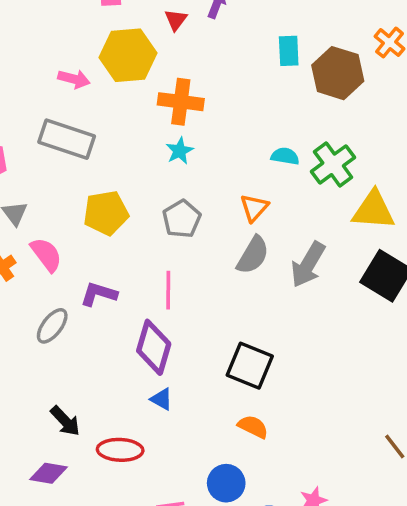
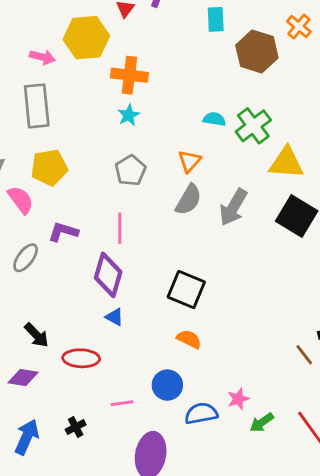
cyan rectangle: (289, 51) -> (216, 19), moved
gray rectangle: (67, 139) -> (37, 106), turned 66
yellow pentagon: (106, 213) -> (49, 167), moved

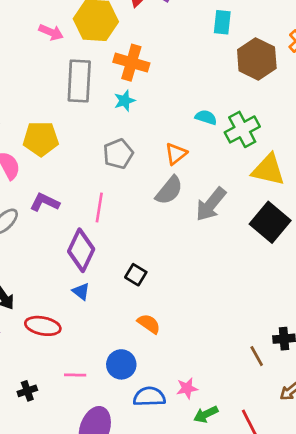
gray rectangle: (37, 106) -> (79, 81), moved
black square: (186, 290) -> (136, 275), moved, size x0.6

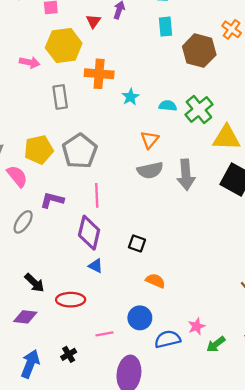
gray rectangle: (79, 81) -> (60, 97), size x0.7
cyan star: (125, 101) -> (130, 97), moved
gray pentagon: (118, 154) -> (80, 151), moved, size x1.4
gray semicircle: (169, 190) -> (150, 170), turned 50
gray arrow: (211, 204) -> (186, 175), turned -32

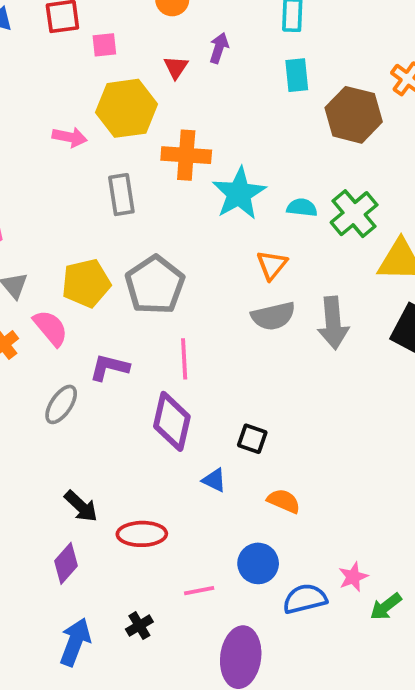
cyan star: (130, 97) -> (239, 193), size x1.8
blue triangle: (96, 266) -> (214, 480), moved
purple diamond: (25, 317) -> (66, 563), turned -55

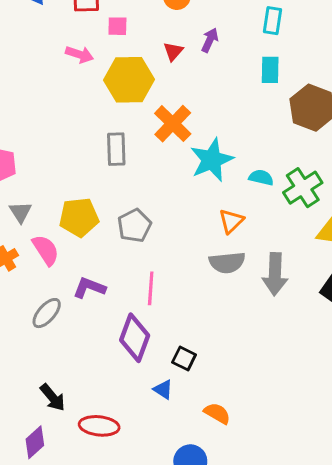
pink arrow: (70, 137) -> (79, 54), moved
orange cross: (186, 155) -> (173, 124), turned 33
gray pentagon: (155, 285) -> (134, 226), size x0.7
black square: (252, 439) -> (184, 358), moved

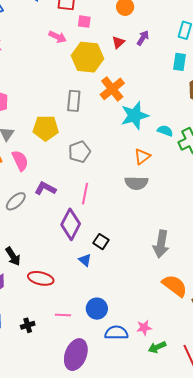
yellow pentagon: (79, 217) -> (46, 128), moved
gray arrow: (275, 274) -> (161, 244), moved
orange semicircle: (217, 413) -> (175, 286), moved, size x1.5

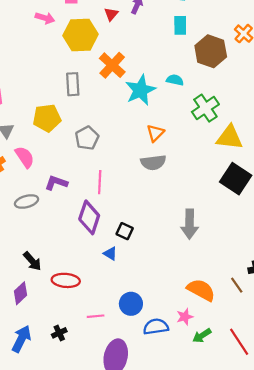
cyan semicircle: (165, 131) -> (175, 80), moved
gray ellipse: (16, 201) -> (27, 202), turned 35
orange semicircle: (175, 286) -> (201, 290), moved

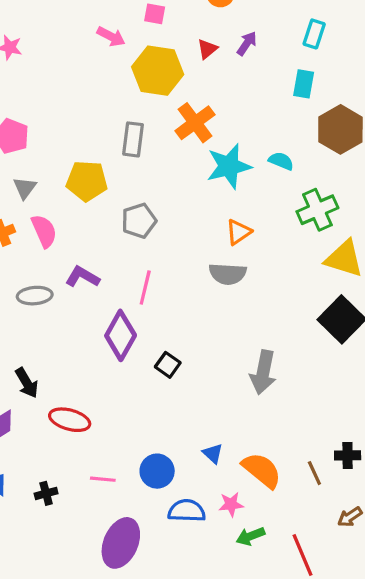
blue triangle: (110, 254) -> (213, 453), moved

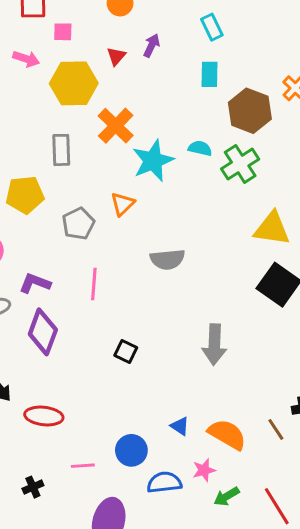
cyan rectangle: (314, 34) -> (212, 27), turned -35
green cross: (317, 210) -> (240, 164), moved
orange triangle: (239, 232) -> (122, 204), moved
purple diamond: (121, 335) -> (43, 332), moved

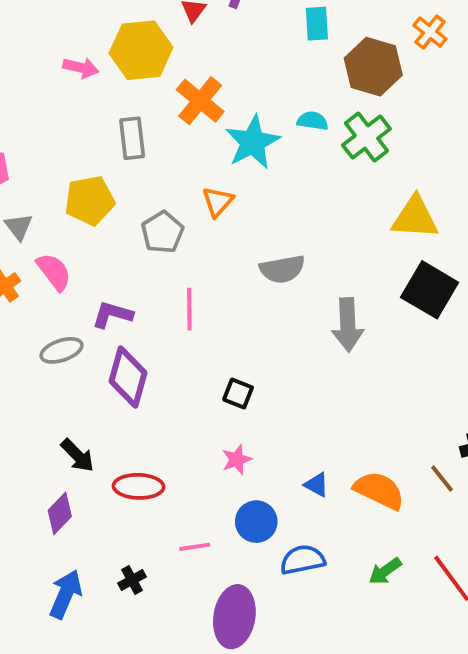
pink arrow: (26, 59) -> (81, 68), moved
gray arrow: (214, 345) -> (348, 325), moved
pink star: (204, 470) -> (237, 460), moved

